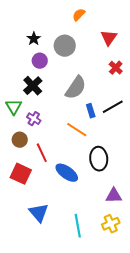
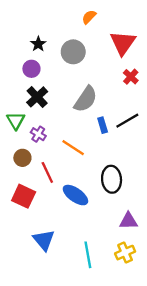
red triangle: (109, 38) -> (123, 43), size x1.4
purple circle: (40, 61) -> (31, 69), moved
orange line: (77, 130) -> (73, 148), moved

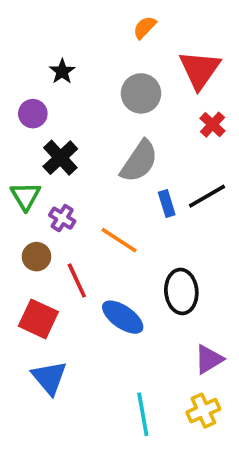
gray circle: (73, 52) -> (141, 93), moved
purple circle: (31, 69) -> (33, 114), moved
purple triangle: (128, 221) -> (209, 359), turned -30
blue triangle: (44, 240) -> (49, 378), moved

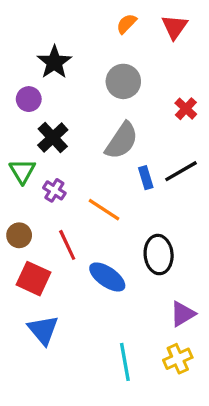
red triangle: (200, 70) -> (175, 27), moved, size x0.7
black star: (62, 71) -> (54, 62), size x1.5
brown circle: (37, 257) -> (19, 235), moved

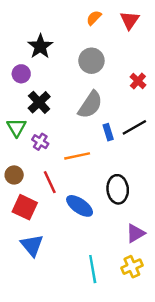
orange line: (104, 210) -> (77, 156), turned -45

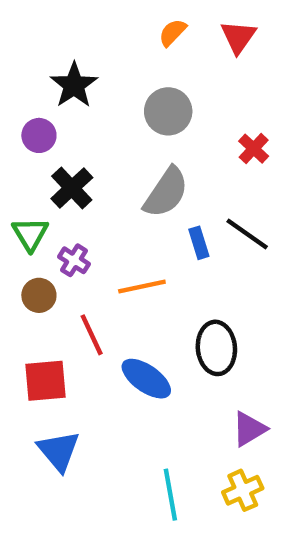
black line: (134, 127) -> (247, 234), turned 65
brown circle: (14, 175) -> (39, 295), moved
red square: (25, 207) -> (46, 381), turned -30

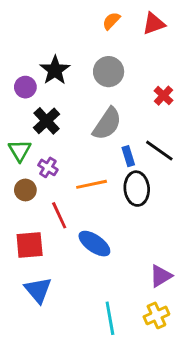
red triangle: (238, 37) -> (154, 24), turned 35
black star: (74, 85) -> (55, 70), moved
black ellipse: (216, 348) -> (137, 189), moved

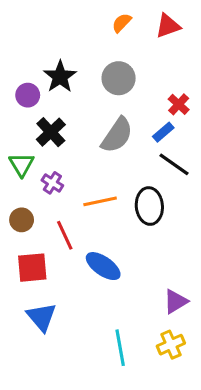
blue rectangle: (128, 156) -> (163, 132), moved, turned 66
brown circle: (25, 190) -> (22, 220), moved

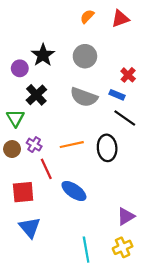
blue rectangle: (163, 132) -> (117, 95), turned 64
gray semicircle: (117, 135) -> (84, 97), turned 76
purple cross: (52, 183) -> (34, 145), moved
brown circle: (22, 220) -> (12, 149), moved

